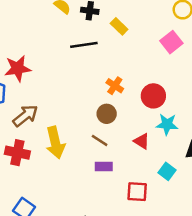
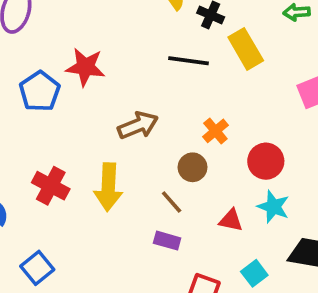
yellow rectangle: (119, 26) -> (246, 49), size x1.5
brown arrow: (25, 116) -> (138, 125), moved
red triangle: (142, 141) -> (231, 220), turned -36

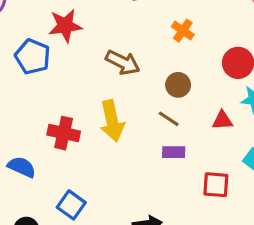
brown arrow: (138, 125) -> (123, 62), turned 64
orange cross: (215, 131) -> (183, 31), moved

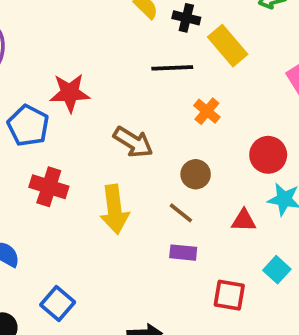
red cross: (64, 133) -> (49, 187), moved

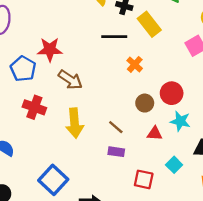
brown arrow: (133, 142) -> (70, 80), moved
brown circle: (196, 174) -> (145, 103), moved
blue square: (58, 303) -> (53, 180), moved, size x1.4

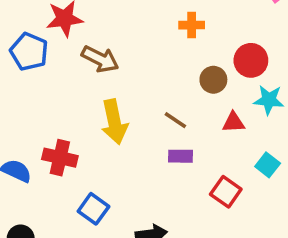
orange cross: (135, 64) -> (192, 25), turned -35
red cross: (34, 107) -> (60, 158), moved
red square: (144, 179) -> (226, 192), turned 30
blue square: (53, 180) -> (93, 209), size x0.7

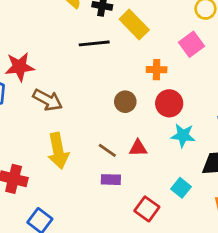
orange cross: (192, 25) -> (157, 70), moved
brown circle: (213, 80) -> (125, 102), moved
red triangle: (233, 122) -> (138, 148), moved

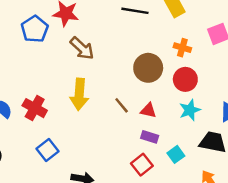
brown circle: (125, 102) -> (148, 68), size x1.5
cyan star: (183, 135) -> (190, 110), turned 30
purple rectangle: (111, 180) -> (150, 137), moved

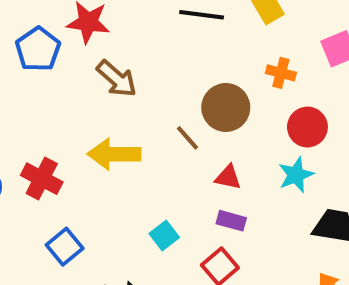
red circle: (185, 79) -> (307, 127), moved
yellow arrow: (79, 94) -> (114, 154), turned 88
brown line: (122, 105) -> (188, 138), moved
cyan square: (176, 154) -> (164, 236), moved

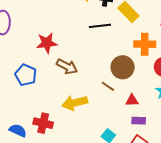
blue pentagon: (38, 49) -> (26, 75), moved
orange cross: (281, 73) -> (145, 44), size x1.5

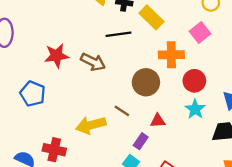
brown arrow: (67, 67) -> (93, 62), moved
brown line: (108, 86) -> (122, 111), moved
purple rectangle: (139, 121) -> (141, 141), moved, turned -56

